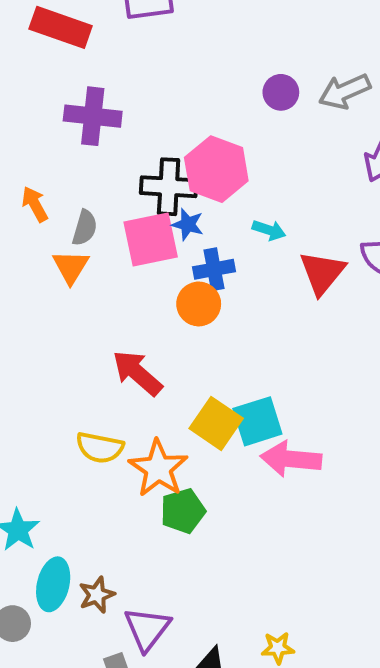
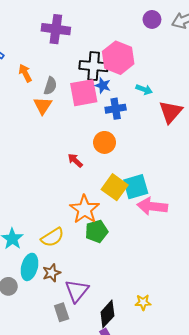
orange circle: (199, 304) -> (105, 142), moved
red arrow: (137, 373) -> (75, 160), size x0.6
yellow semicircle: (100, 448) -> (52, 237), moved, turned -45

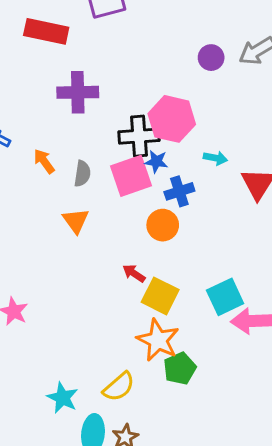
orange triangle: (43, 106) -> (76, 221), moved
orange circle: (105, 142) -> (163, 225), moved
yellow square: (115, 187) -> (160, 296), moved

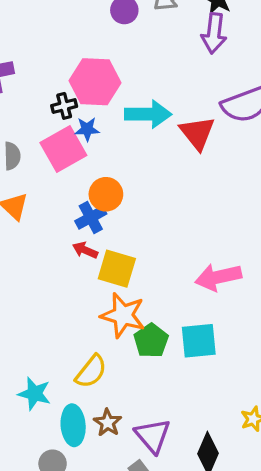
black cross: (139, 136) -> (64, 106), size x0.6
cyan arrow: (215, 158) -> (148, 114), size x1.8
blue cross: (179, 191) -> (91, 217), moved
cyan square: (225, 297) -> (199, 341), moved, turned 30

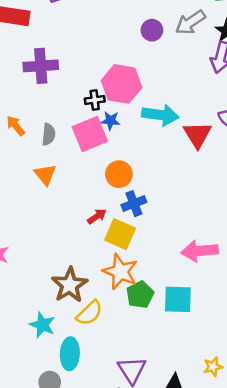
blue cross: (91, 217) -> (134, 204), moved
red arrow: (85, 250) -> (97, 216), turned 114
brown star: (108, 423) -> (70, 285), moved, size x1.6

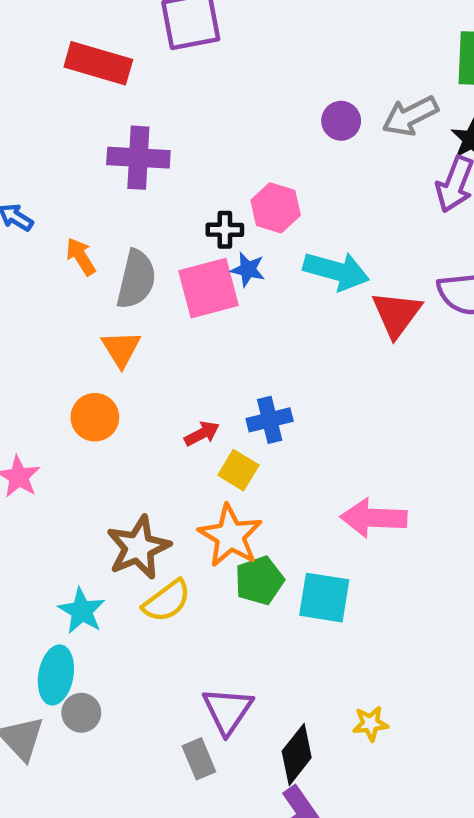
pink hexagon: (122, 84) -> (276, 208), size x0.7
gray semicircle: (49, 134) -> (136, 279), size x1.5
orange circle: (119, 174) -> (95, 417), moved
yellow square: (120, 234) -> (238, 470), size x0.7
cyan ellipse: (70, 354) -> (56, 675), moved

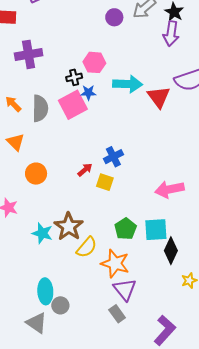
orange triangle: (121, 349) -> (16, 142), moved
orange star: (230, 536) -> (115, 263), moved
cyan star: (82, 611) -> (42, 233), moved
black diamond: (297, 754) -> (171, 251), moved

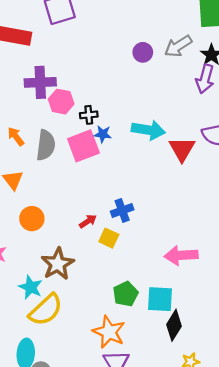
pink hexagon: (94, 62) -> (61, 102), moved
brown star: (69, 227) -> (58, 264), moved
yellow semicircle: (87, 247) -> (46, 310), moved, size x1.4

